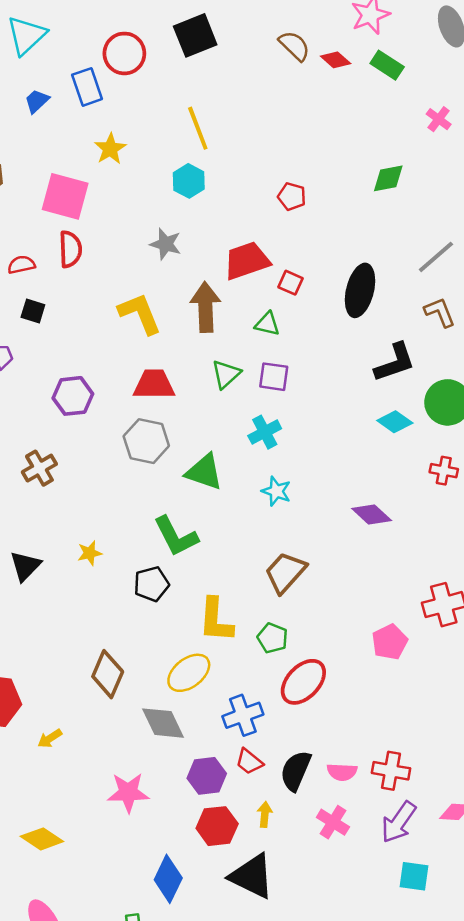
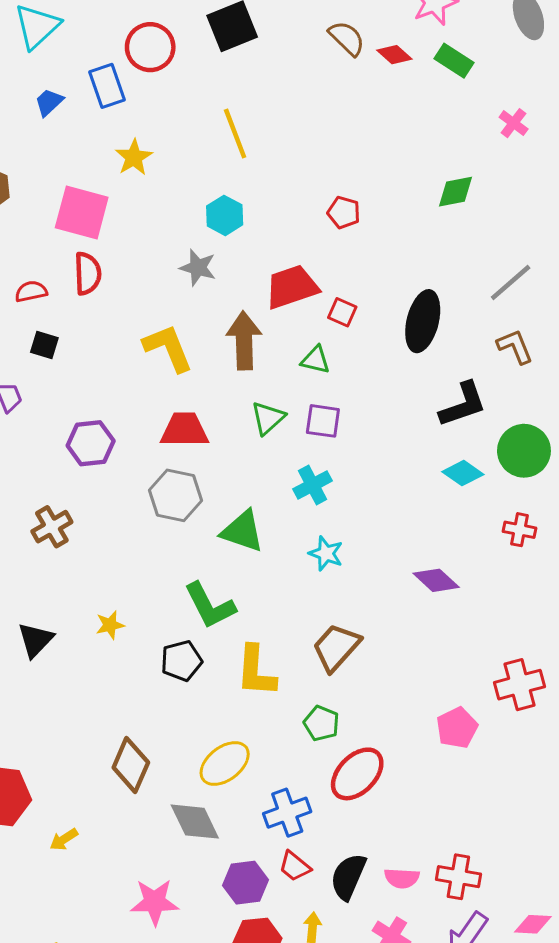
cyan hexagon: (189, 181) -> (225, 215), moved
yellow L-shape: (216, 620) -> (256, 671), moved

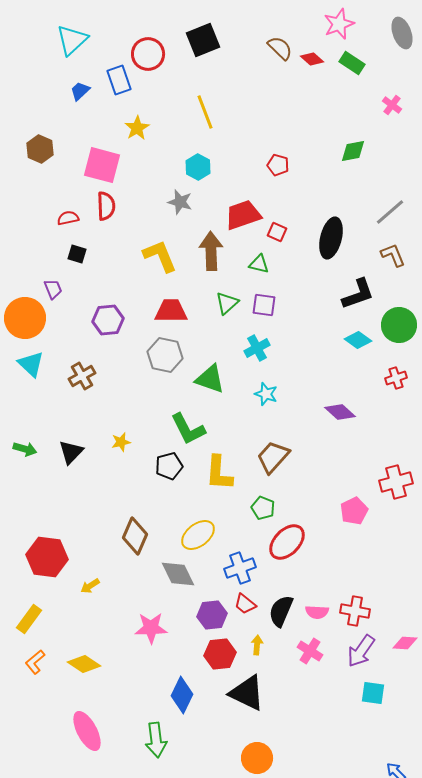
red cross: (520, 530) -> (396, 378), turned -30

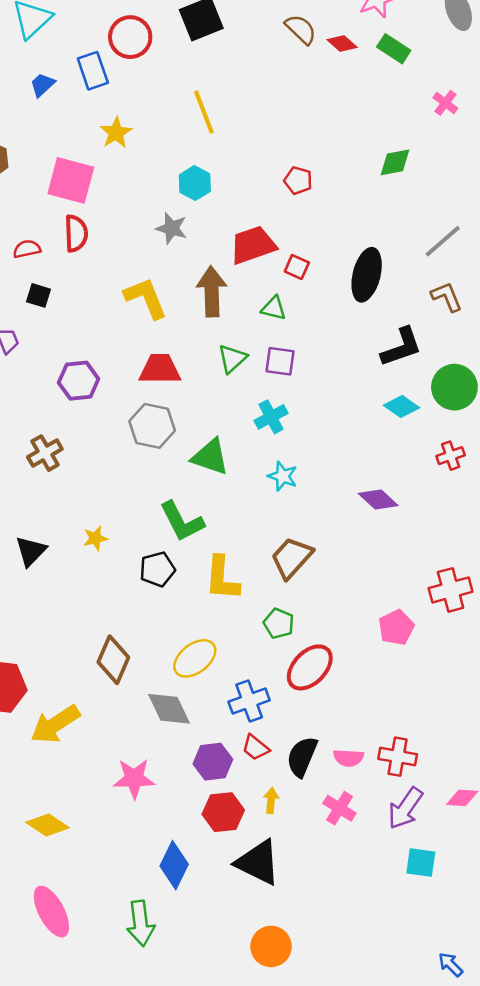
yellow arrow: (90, 586) -> (55, 724), size x2.0

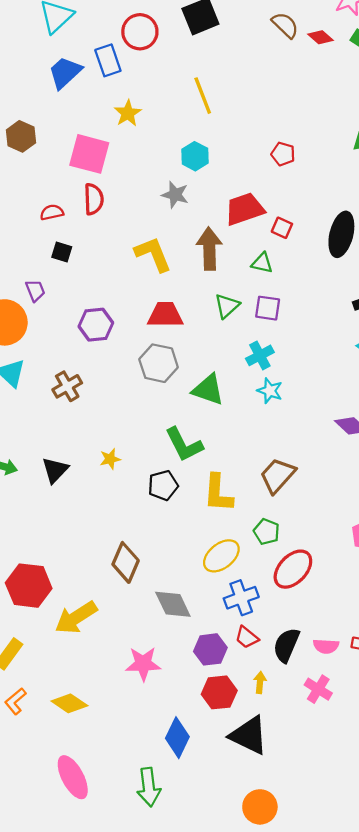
blue trapezoid: (42, 85) -> (65, 72), size x1.6
cyan star: (283, 476) -> (270, 391), moved
yellow ellipse: (195, 658) -> (221, 556), moved

